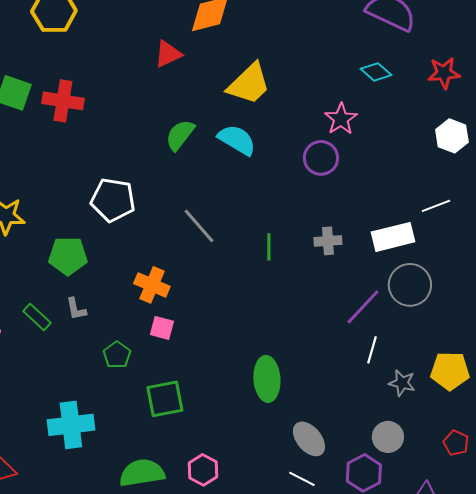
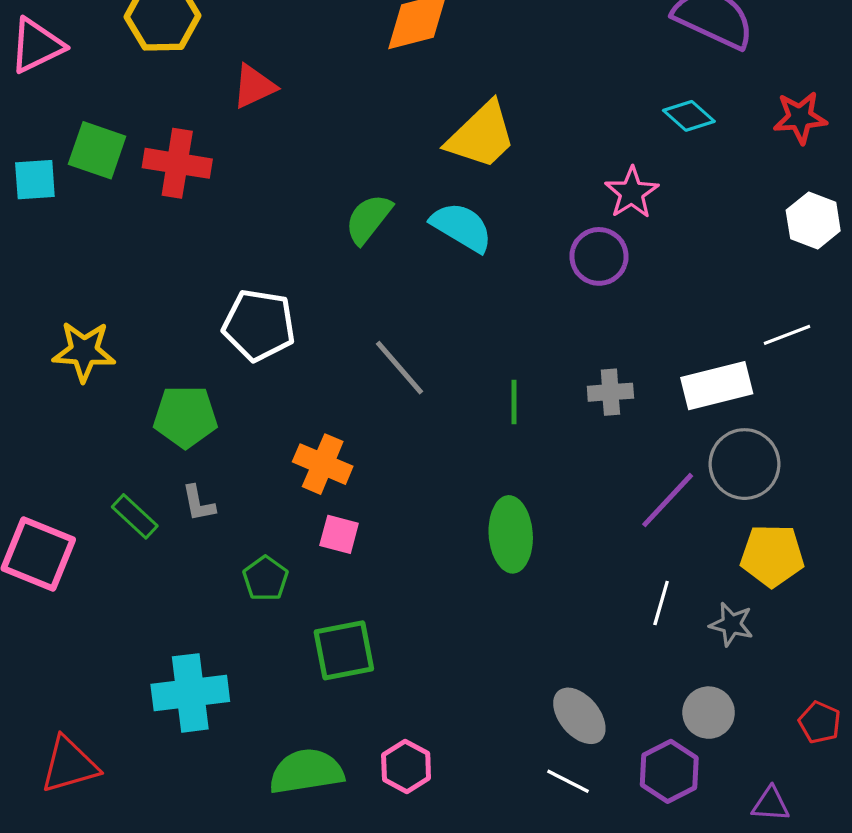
red triangle: (168, 54) -> (254, 86), moved
white line: (372, 350) -> (661, 603), moved
yellow pentagon: (450, 371) -> (772, 556), moved
green ellipse: (267, 379) -> (511, 534), moved

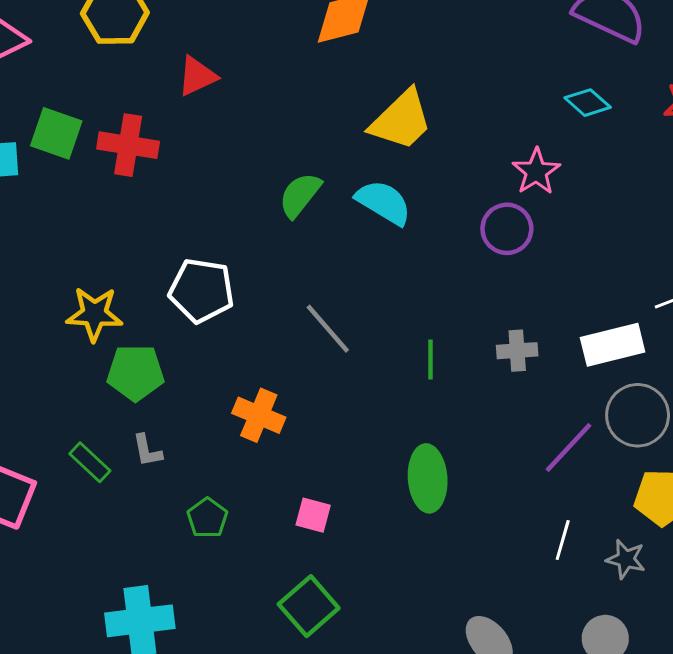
yellow star: (84, 351) -> (94, 314), moved
pink square: (339, 534) -> (313, 515), moved
green square: (344, 650) -> (309, 606), moved, turned -30

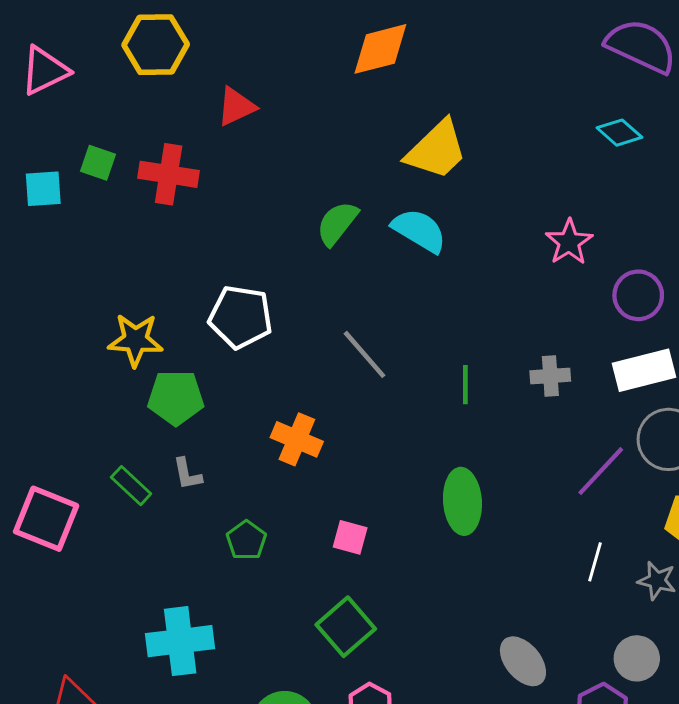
green square: (56, 133) -> (98, 163), size x0.7
pink star: (536, 172) -> (569, 242), moved
purple circle: (507, 229) -> (638, 295), moved

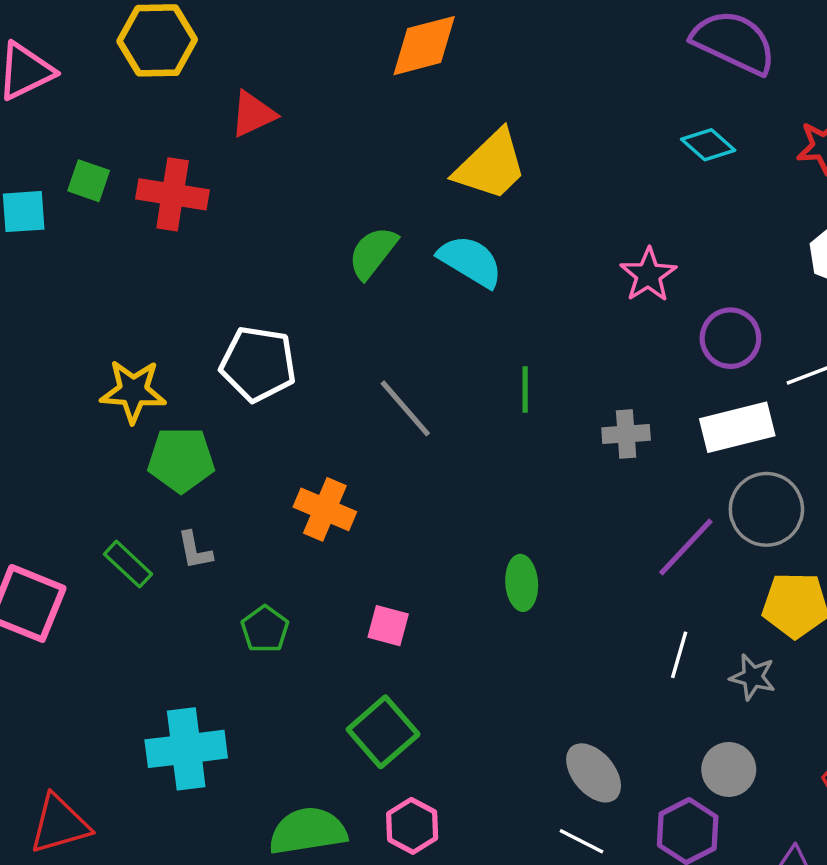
green line: (465, 385) -> (525, 390), moved
green ellipse: (462, 501) -> (522, 583), size x0.7

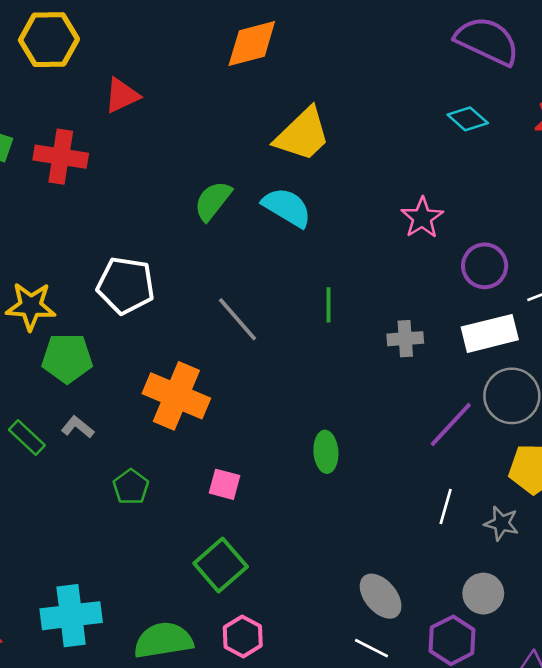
orange cross: (325, 509) -> (176, 396), size x1.4
gray L-shape: (195, 550) -> (78, 427), turned 140
cyan cross: (186, 749) -> (71, 616), moved

